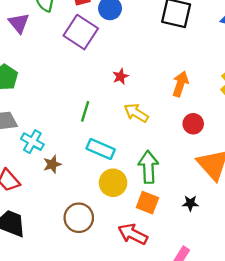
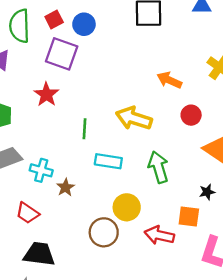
red star: (121, 76) -> (46, 94), moved, size x1.5
orange arrow: (180, 84) -> (169, 80), turned -70
yellow arrow: (136, 113) -> (134, 118), size x1.4
yellow circle: (113, 183) -> (127, 207), moved
orange square: (147, 203) -> (189, 216), moved

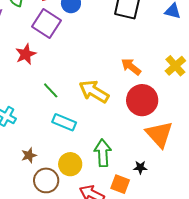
red circle: (191, 115) -> (142, 100), size x1.8
green line: (85, 129) -> (51, 90), turned -60
green arrow: (158, 167) -> (103, 153), moved
brown star: (66, 187) -> (29, 155), moved

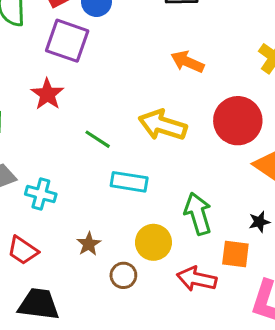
orange arrow: (131, 67) -> (187, 62), moved
brown circle: (46, 180) -> (123, 275), size x0.7

